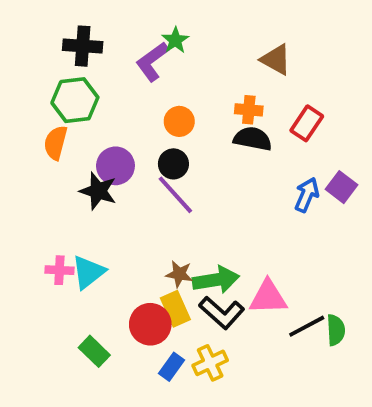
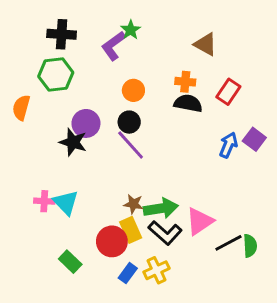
orange semicircle: (56, 143) -> (21, 108), moved
cyan triangle: (88, 272) -> (66, 203), turned -36
pink triangle: (268, 297) -> (200, 221), turned -32

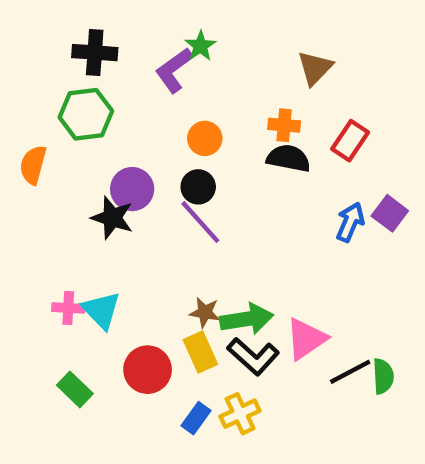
brown triangle: (205, 44) -> (315, 68), turned 45
red circle: (112, 241) -> (148, 370), moved
green rectangle: (70, 262) -> (75, 389), moved

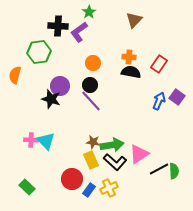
green star: (200, 46) -> (89, 12), moved
black cross: (95, 53) -> (58, 26), moved
brown triangle: (315, 68) -> (134, 20), moved
red circle: (148, 370) -> (72, 179), moved
green rectangle: (75, 389) -> (27, 187), moved

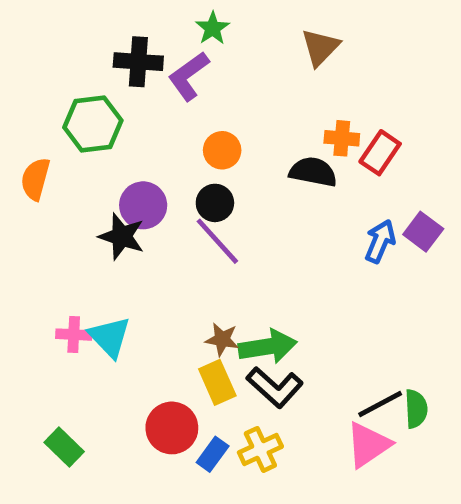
orange cross: (129, 57) -> (342, 138), moved
pink triangle: (139, 154) -> (368, 445), moved

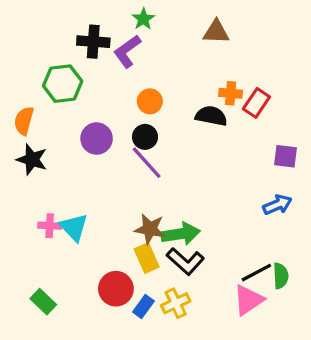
brown triangle: (320, 47) -> (216, 32), turned 48
purple square: (423, 232) -> (286, 156), turned -30
black star: (122, 236) -> (32, 160), moved
blue arrow: (380, 241) -> (277, 205), moved, turned 44
brown star: (222, 339) -> (150, 229), size x1.4

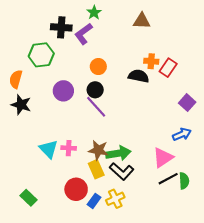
purple square: (286, 156) -> (187, 103), turned 35
pink cross: (50, 226) -> (69, 148), moved
pink triangle: (248, 300) -> (163, 158), moved

